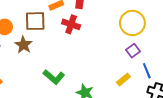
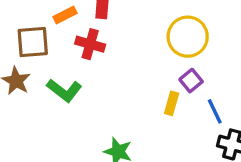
green L-shape: (54, 77) -> (64, 90), moved
yellow rectangle: (123, 79) -> (172, 103), moved, turned -32

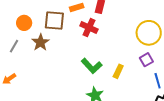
green L-shape: (64, 90) -> (92, 66), moved
yellow rectangle: (172, 103) -> (118, 71), moved

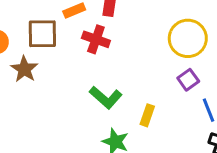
yellow rectangle: (118, 71) -> (147, 115), moved

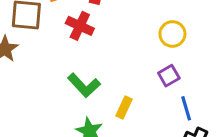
yellow circle: (188, 38) -> (172, 34), size x0.7

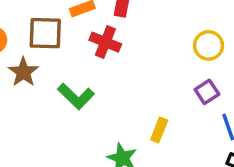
green L-shape: (84, 85) -> (76, 96), moved

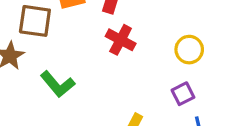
red cross: (105, 42) -> (121, 40), moved

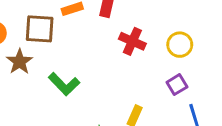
red cross: (121, 40) -> (132, 41), moved

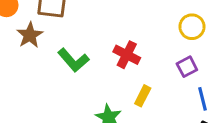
red cross: (132, 41) -> (127, 55), moved

